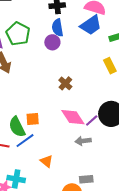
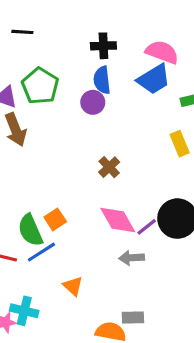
orange square: (33, 119) -> (55, 219), turned -32

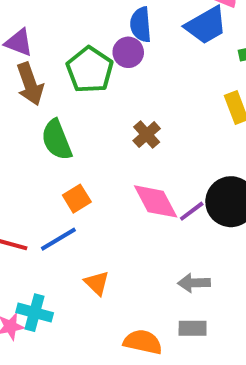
green pentagon: (40, 86) -> (90, 70), moved
green semicircle: (30, 230) -> (57, 140), moved
gray arrow: (132, 258) -> (194, 283), moved
gray rectangle: (133, 317) -> (193, 328), moved

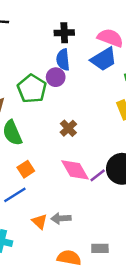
gray arrow: (194, 283) -> (61, 218), moved

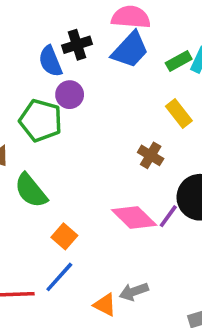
black cross: (64, 33) -> (77, 45), moved
blue semicircle: (63, 60) -> (50, 61), moved
brown cross: (68, 128) -> (151, 155), moved

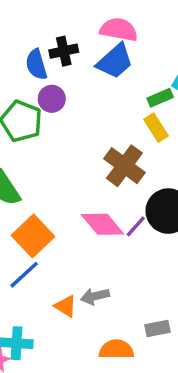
green rectangle: (179, 61) -> (160, 98), moved
brown cross: (151, 155) -> (124, 166), size x1.6
orange square: (64, 236) -> (33, 236), size x1.6

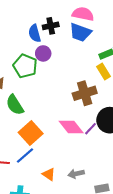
blue trapezoid: (115, 61) -> (80, 32), turned 60
brown cross: (124, 166) -> (85, 93), turned 35
gray arrow: (95, 296) -> (76, 174), moved

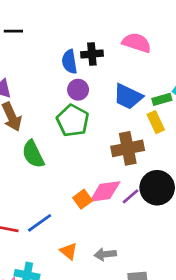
blue trapezoid: (80, 32) -> (128, 97), moved
green pentagon: (25, 66) -> (73, 121), moved
pink diamond: (71, 127) -> (105, 192), turned -65
orange square: (31, 133) -> (83, 199), moved, size x0.6

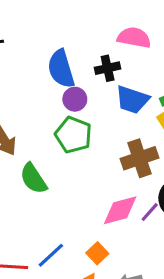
black cross: (92, 54) -> (108, 68), moved
blue semicircle: (70, 62) -> (61, 69), size x1.4
orange square: (83, 199) -> (97, 253), moved

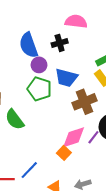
blue trapezoid: (132, 100) -> (66, 78), moved
orange square: (97, 253) -> (64, 153), moved

